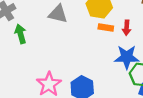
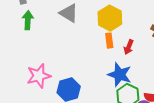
orange rectangle: (106, 28) -> (109, 41), turned 56

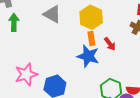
red arrow: (129, 47) -> (110, 44), turned -56
blue star: (120, 75) -> (88, 56), moved

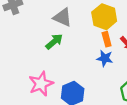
green arrow: (14, 22) -> (54, 42), moved, turned 54
blue star: (88, 56) -> (105, 58), size x0.7

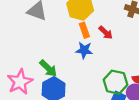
green arrow: (54, 42) -> (48, 68), moved, turned 90

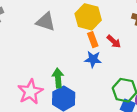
green arrow: (48, 68) -> (58, 78), turned -138

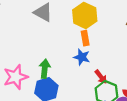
red arrow: (114, 42) -> (101, 77), moved

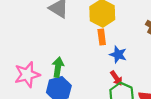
blue star: (82, 57) -> (118, 55), moved

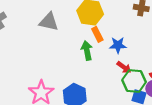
green arrow: (58, 67) -> (87, 51), moved

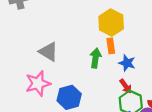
gray triangle: (49, 22) -> (48, 52), moved

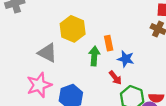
yellow hexagon: (111, 23) -> (73, 29), moved
red arrow: (126, 86) -> (115, 78), moved

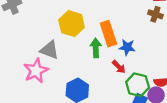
orange rectangle: (109, 43) -> (108, 34), size x1.6
pink star: (39, 85) -> (36, 71), moved

